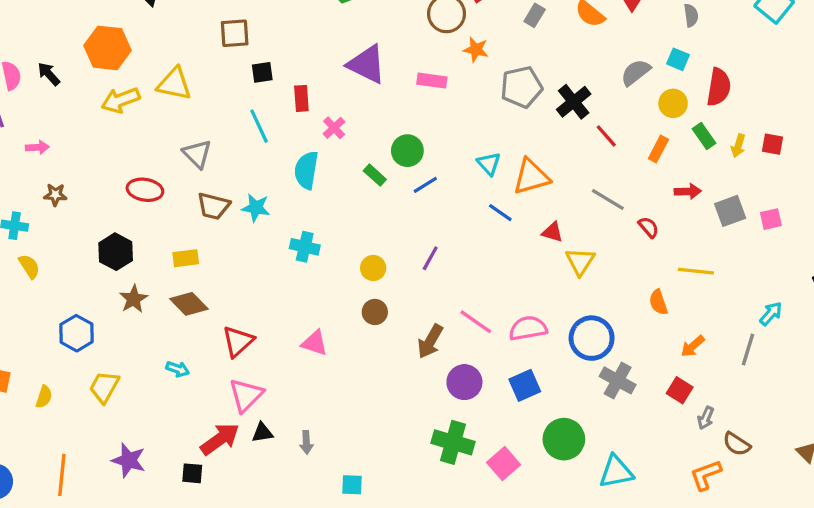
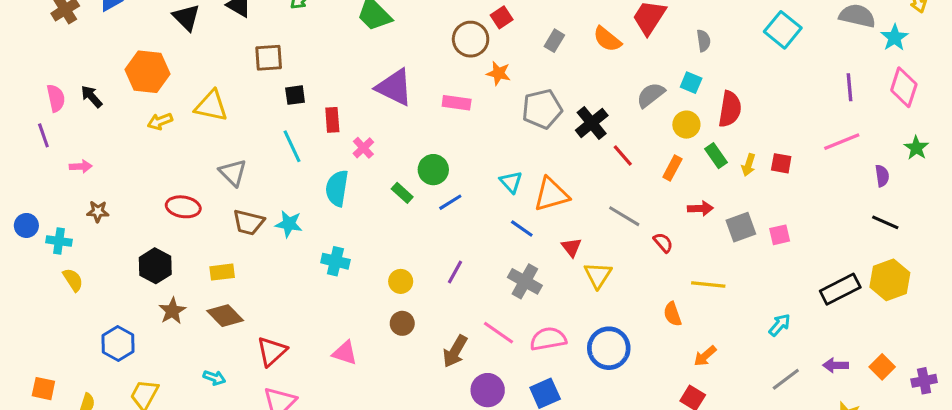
yellow arrow: (121, 100) -> (160, 121), size x0.7
red triangle: (552, 232) -> (572, 247), turned 35
gray line: (748, 349) -> (786, 379), moved, turned 36
gray cross: (618, 380) -> (525, 281), moved

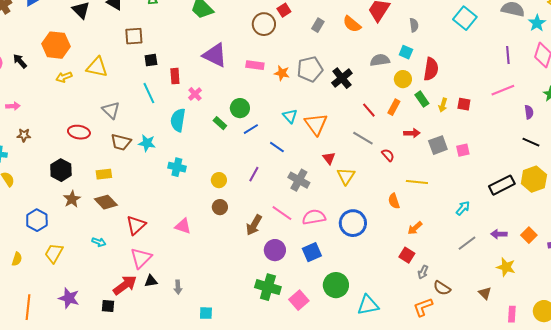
orange star: (499, 73) -> (282, 73), moved
gray semicircle: (651, 95) -> (380, 60), turned 30
red line: (623, 156) -> (369, 110), moved
orange triangle: (551, 194) -> (316, 124), turned -50
blue line: (522, 229) -> (277, 147), moved

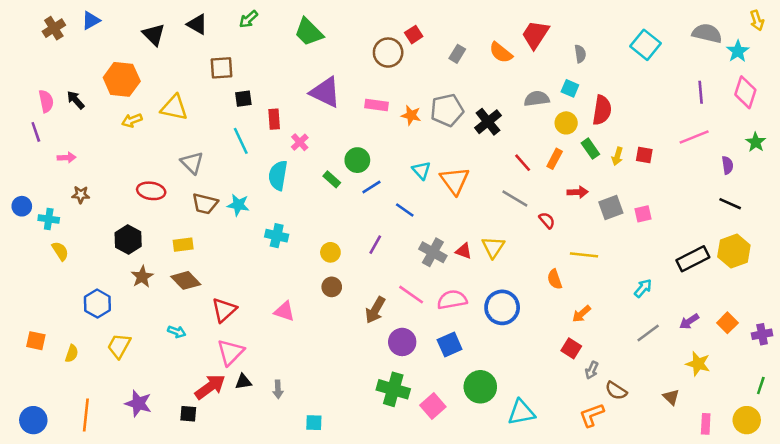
red triangle: (329, 158) -> (464, 251), moved, turned -32
purple arrow: (499, 234) -> (689, 321), turned -35

